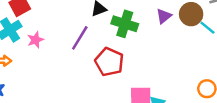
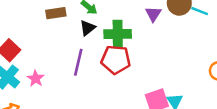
red pentagon: (109, 62) -> (116, 60), moved

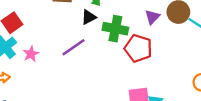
red pentagon: (116, 60) -> (138, 48), moved
purple line: (78, 62) -> (74, 47), turned 30

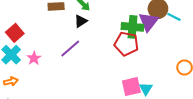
purple triangle: (152, 17) -> (149, 22), moved, size x1.5
green cross: (115, 29) -> (132, 27), moved

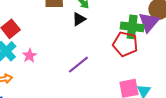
purple line: (70, 49) -> (78, 65), moved

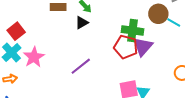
purple triangle: (149, 22) -> (143, 47), moved
pink star: (29, 56) -> (34, 57), size x1.5

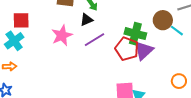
red square: (16, 31) -> (21, 20), turned 30
pink star: (34, 57) -> (62, 35), moved
purple line: (81, 66) -> (95, 40), moved

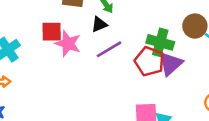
red square: (21, 20) -> (52, 32), moved
pink star: (62, 35) -> (68, 44), turned -30

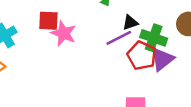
black triangle: (99, 24) -> (130, 23), moved
purple line: (109, 49) -> (119, 38), moved

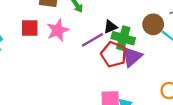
black triangle: (130, 23) -> (110, 27), moved
pink star: (64, 33) -> (58, 30), moved, turned 30

